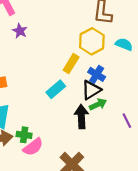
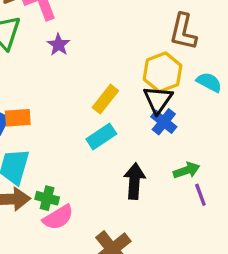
yellow rectangle: (71, 64) -> (105, 99), moved
black triangle: (91, 90) -> (158, 100), moved, turned -30
green arrow: (98, 104) -> (187, 170), moved

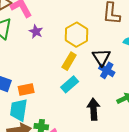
yellow hexagon: (162, 72) -> (76, 35), moved
orange rectangle: (18, 118) -> (26, 90), moved

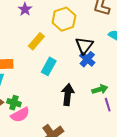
yellow rectangle: (69, 61) -> (36, 41), moved
cyan rectangle: (70, 84) -> (49, 66), turned -30

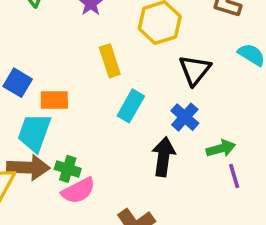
yellow rectangle: (36, 41) -> (110, 61), turned -60
blue cross: (87, 59) -> (185, 117), moved

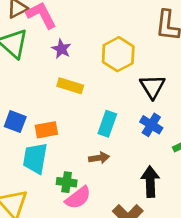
yellow rectangle: (110, 61) -> (70, 86), moved, turned -45
black arrow: (164, 157) -> (150, 182), moved
brown arrow: (28, 168) -> (99, 158), moved, size x0.6

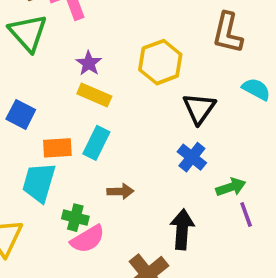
purple star: (61, 49) -> (89, 63), moved
blue square: (15, 122) -> (21, 114), moved
cyan rectangle: (107, 124) -> (96, 143), moved

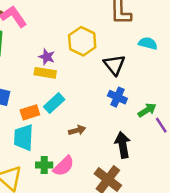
purple star: (89, 63) -> (47, 57), moved
cyan rectangle: (96, 143) -> (54, 103), turned 35
green cross: (75, 218) -> (44, 165), moved

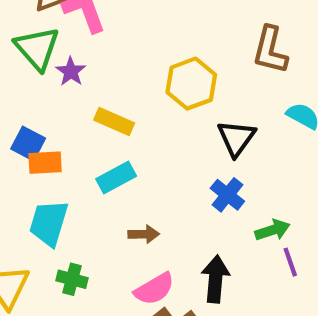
purple star: (47, 57) -> (71, 72), moved
orange rectangle: (30, 112) -> (45, 163), moved
pink semicircle: (64, 166) -> (154, 289), moved

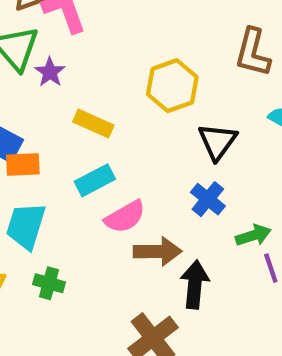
brown arrow: (144, 234) -> (158, 251), moved, size x1.5
pink semicircle: (154, 289) -> (125, 217), moved

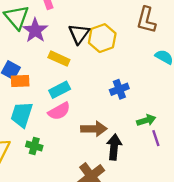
purple star: (50, 72) -> (35, 30), size x1.5
black triangle: (217, 142) -> (79, 34), moved
blue cross: (208, 199) -> (119, 89), moved, turned 30
pink semicircle: (125, 217) -> (59, 111), moved

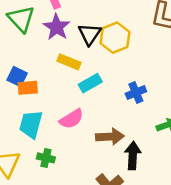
purple star: (35, 30) -> (57, 27), moved
cyan rectangle: (60, 90) -> (90, 83), moved

